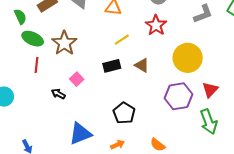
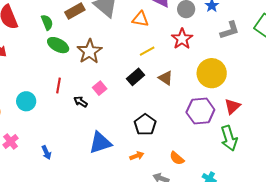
red line: (37, 65) -> (59, 86), moved
black rectangle: (112, 66) -> (135, 77), turned -30

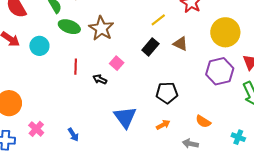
cyan circle: (26, 101) -> (39, 46), moved
black pentagon: (145, 125) -> (167, 93), turned -30
blue triangle: (100, 143) -> (125, 117), turned -40

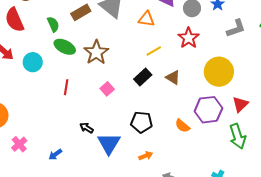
black arrow: (100, 79) -> (87, 128), moved
black pentagon: (167, 93) -> (142, 122), moved
orange semicircle: (203, 121) -> (182, 126), moved
blue arrow: (73, 135) -> (55, 154), turned 80

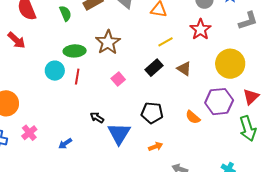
green ellipse: (65, 47) -> (75, 51), moved, turned -30
cyan circle: (33, 62) -> (55, 71), moved

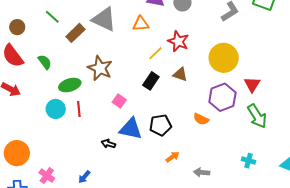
green semicircle: (65, 13) -> (45, 62), moved
red star: (200, 29) -> (178, 41), moved
blue triangle: (119, 134) -> (131, 129), moved, turned -35

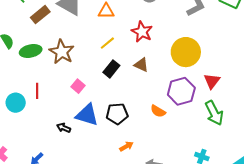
yellow line: (156, 53) -> (107, 43), moved
green ellipse: (70, 85) -> (31, 51), moved
cyan circle: (56, 109) -> (16, 103), moved

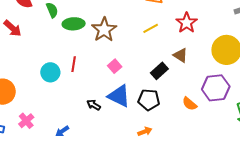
black rectangle: (111, 69) -> (159, 71), moved
orange arrow: (126, 146) -> (145, 131), moved

